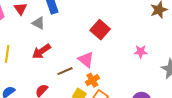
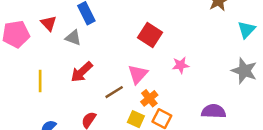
pink star: (141, 52) -> (181, 65), moved
pink triangle: (86, 60) -> (138, 74), turned 42

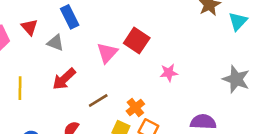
cyan triangle: (246, 30) -> (238, 21), moved
pink triangle: (138, 74) -> (107, 53), moved

